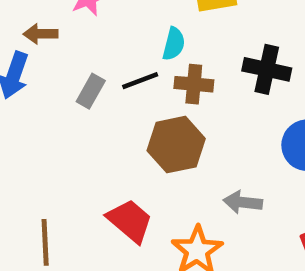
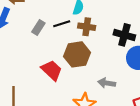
black cross: (267, 69) -> (124, 35), moved
red trapezoid: (130, 221) -> (52, 70), moved

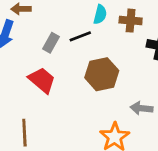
brown cross: (87, 27) -> (131, 21), moved
red trapezoid: (52, 70) -> (42, 80), moved

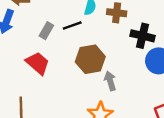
gray arrow: (142, 108) -> (110, 81), moved, turned 66

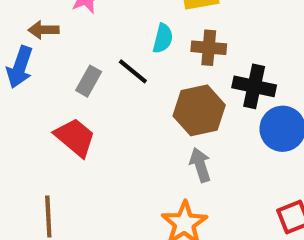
black line: (72, 26) -> (133, 71), turned 60
brown hexagon: (90, 59) -> (199, 110), moved

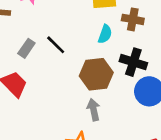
cyan semicircle: (163, 38) -> (105, 34), moved
brown cross: (209, 48) -> (133, 19), moved

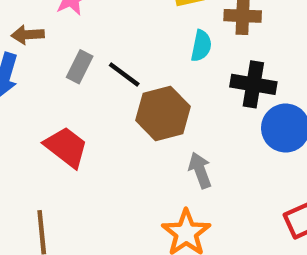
gray rectangle: (26, 48) -> (80, 67), moved
brown hexagon: (96, 74) -> (163, 113), moved

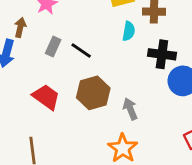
brown arrow: (28, 35) -> (20, 27), turned 108
brown hexagon: (163, 113) -> (93, 93), moved

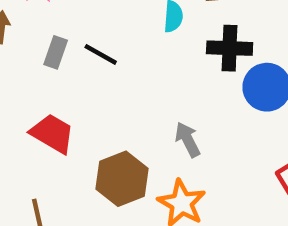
brown hexagon: (93, 93) -> (122, 179), moved

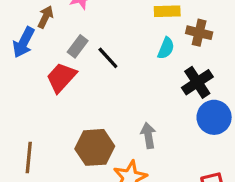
black cross: (230, 48) -> (197, 82), turned 36
red trapezoid: (52, 133) -> (61, 78), moved, turned -96

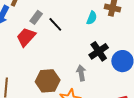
black cross: (197, 82) -> (99, 51), moved

